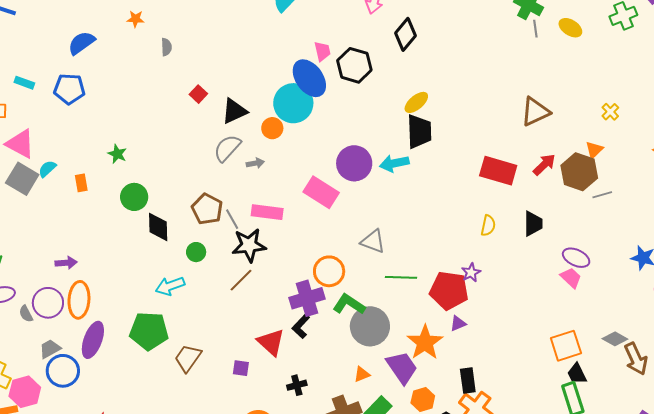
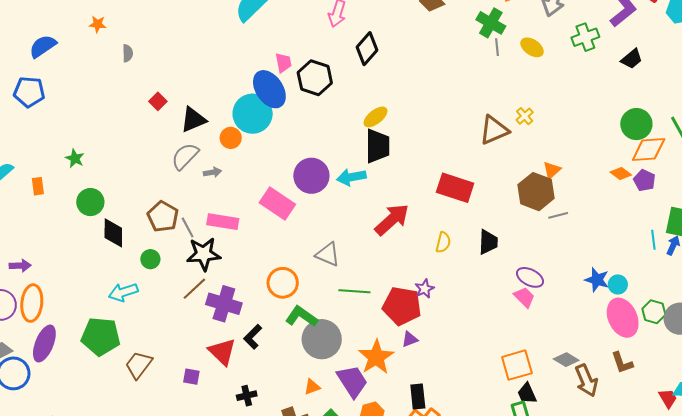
yellow cross: (610, 112) -> (525, 116), moved
red arrow: (544, 165) -> (392, 220), moved, size x1.5
purple cross: (307, 298) -> (224, 304), moved, turned 32

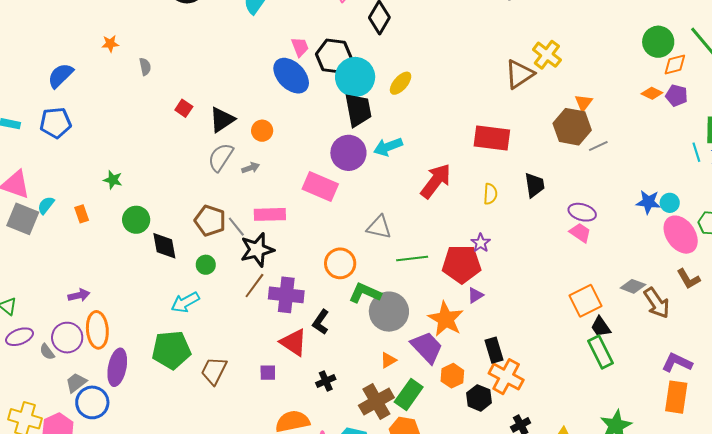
cyan circle: (253, 114) -> (355, 77), moved
yellow cross: (525, 116) -> (547, 55), size x1.6
black trapezoid: (377, 146) -> (358, 110), moved
orange diamond: (649, 149) -> (675, 64), size x0.7

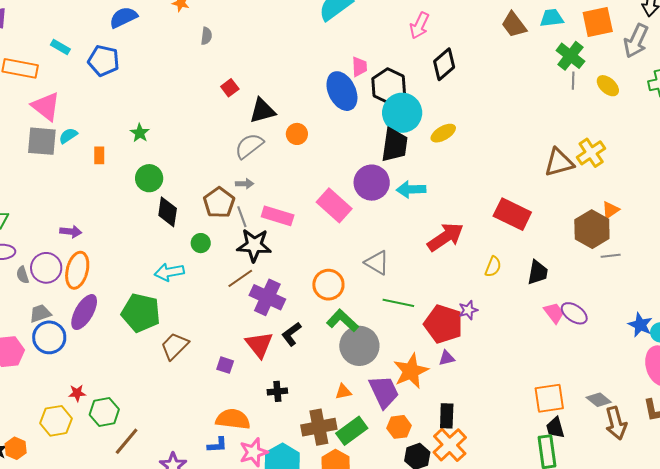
gray arrow: (251, 168) -> (245, 184), moved
gray square: (23, 219) -> (42, 141), turned -36
pink trapezoid: (580, 233) -> (554, 313), moved

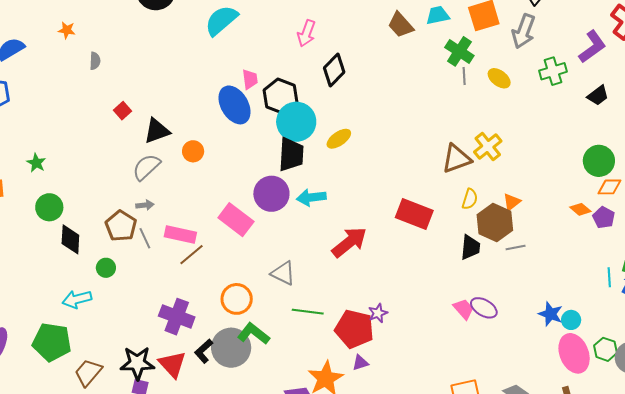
black star: (254, 245) -> (137, 363), moved
yellow semicircle: (493, 267) -> (470, 199), moved
black trapezoid: (538, 272) -> (470, 247), moved
brown line: (240, 278) -> (192, 255), moved
gray circle: (359, 346) -> (231, 348), moved

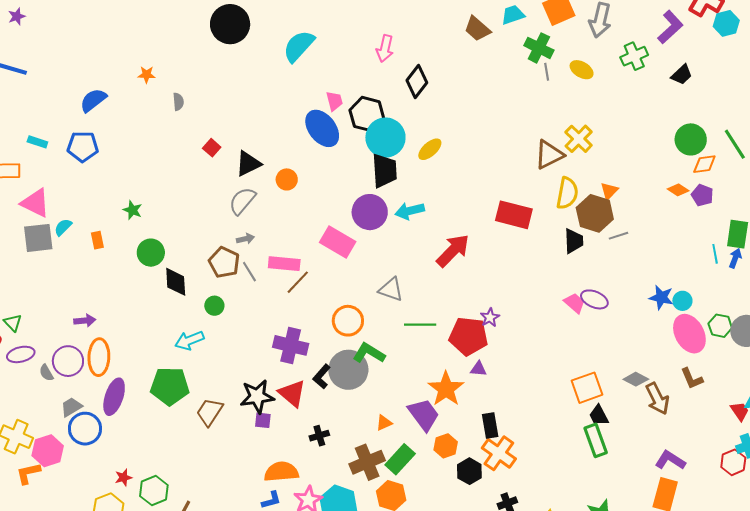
yellow semicircle: (470, 199) -> (567, 193), size x1.5
purple triangle: (360, 363) -> (478, 369), turned 30

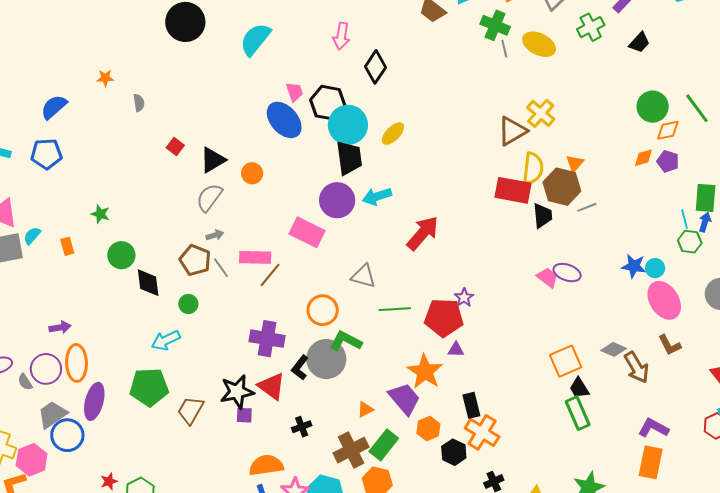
yellow ellipse: (582, 70) -> (539, 44), size x1.4
orange diamond: (678, 190) -> (643, 158), turned -45
red rectangle: (514, 215) -> (513, 190), moved
green hexagon: (720, 326) -> (690, 242), moved
gray trapezoid: (71, 407) -> (52, 415), size x1.4

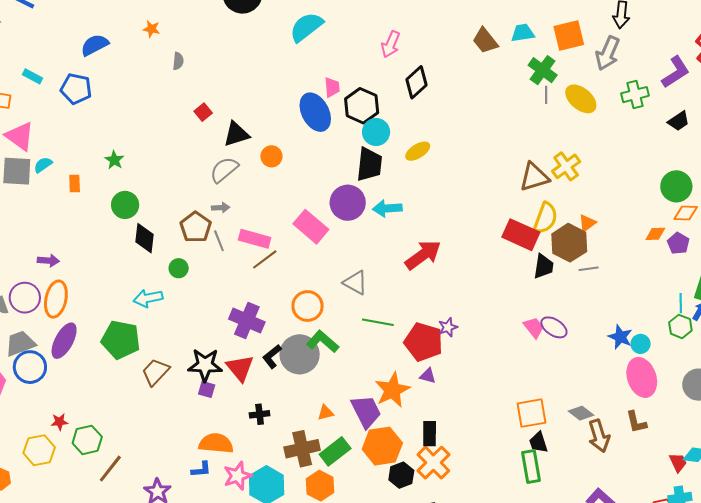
cyan circle: (348, 125) -> (376, 132), size x0.7
orange hexagon: (428, 429) -> (382, 446), size x1.6

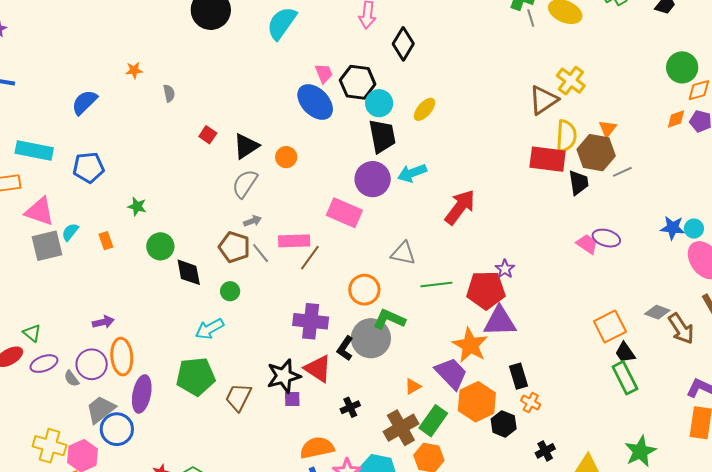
cyan rectangle: (32, 76) -> (34, 151), size x1.8
blue pentagon: (76, 89) -> (88, 167), moved
purple triangle: (428, 376) -> (500, 321), size x2.0
orange cross: (433, 463) -> (531, 403), size x0.6

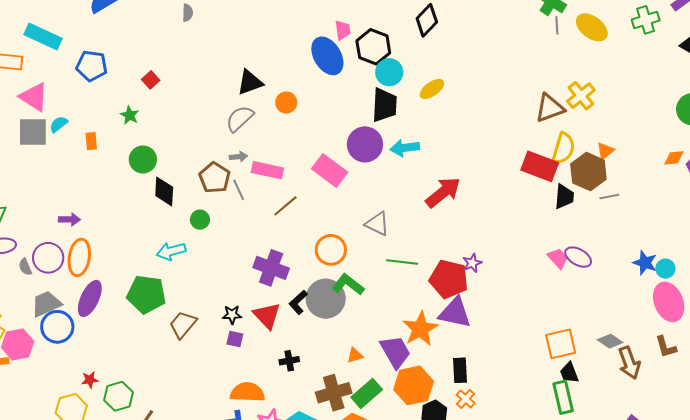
red square: (208, 135) -> (151, 80), moved
pink rectangle: (294, 241) -> (267, 170), moved
black star: (284, 376) -> (232, 315), size x0.6

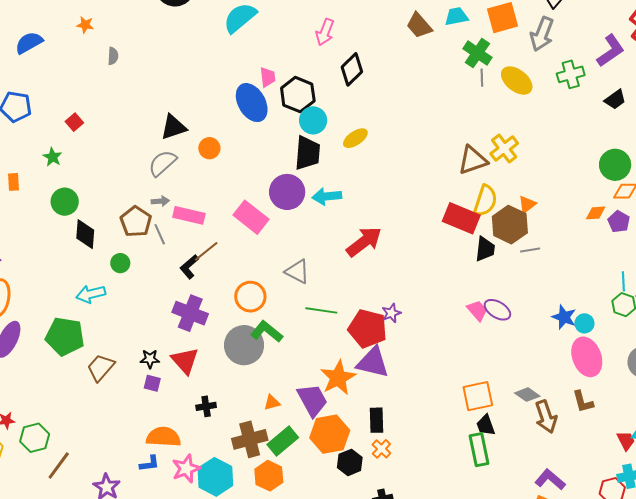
black L-shape: (298, 302) -> (189, 267), moved

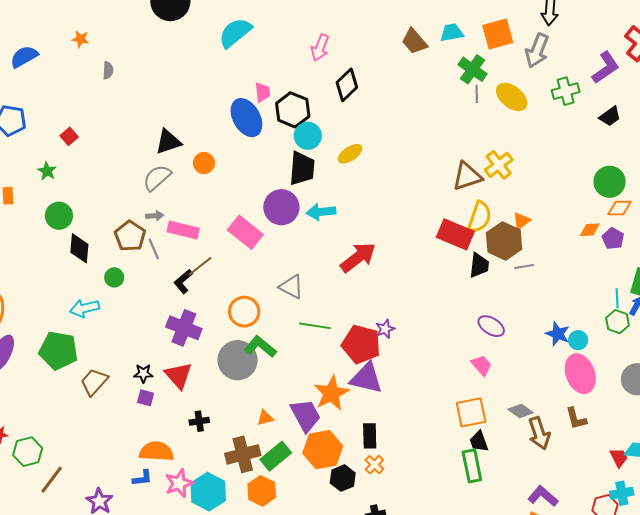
pink trapezoid: (477, 311) -> (482, 365), moved

